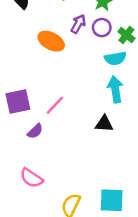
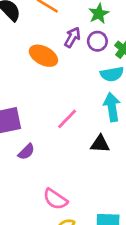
pink line: (55, 105) -> (67, 119), moved
pink semicircle: (31, 178) -> (55, 199), moved

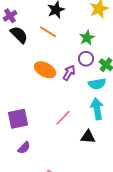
purple arrow: (72, 37) -> (69, 73), moved
purple semicircle: (26, 152) -> (24, 148), moved

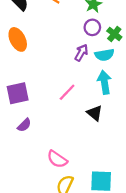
orange ellipse: (45, 70) -> (18, 39), moved, turned 35
purple arrow: (69, 73) -> (81, 53), moved
black triangle: (88, 137) -> (95, 113), turned 35

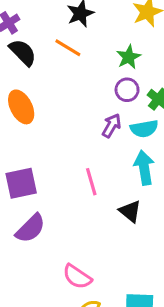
pink line: (67, 92) -> (91, 182), turned -60
purple semicircle: (24, 125) -> (30, 228), size x1.5

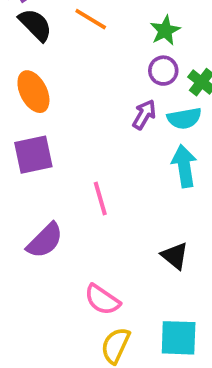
pink line: (91, 182) -> (100, 199), moved
purple square: (21, 183) -> (33, 155), moved
black triangle: (130, 211) -> (175, 256), moved

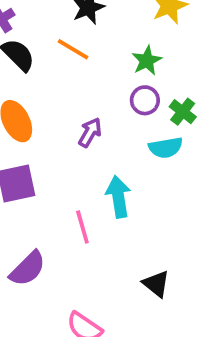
purple arrow: (144, 115) -> (90, 132), moved
cyan arrow: (184, 166) -> (118, 197), moved

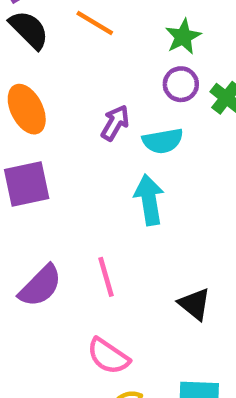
cyan semicircle: (166, 148) -> (163, 141), moved
pink line: (82, 227) -> (106, 277), moved

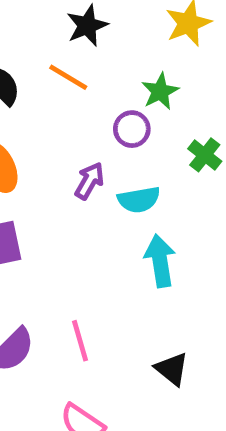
purple circle: (181, 84) -> (132, 129), moved
cyan arrow: (149, 200) -> (160, 261), moved

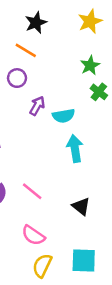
green star: (160, 91) -> (90, 65), moved
purple circle: (132, 129) -> (17, 78), moved
pink line: (80, 341) -> (32, 191), turned -35

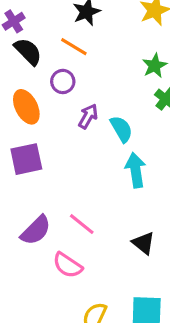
cyan semicircle: (64, 116) -> (121, 129), turned -110
pink semicircle: (33, 235) -> (68, 265), moved

